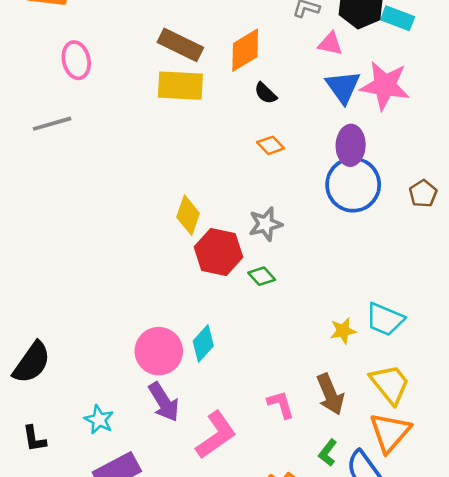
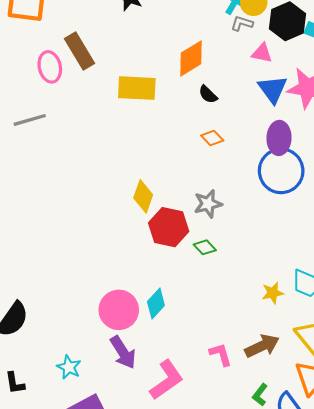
brown rectangle: (180, 45) -> (80, 51), moved, turned 33
brown arrow: (330, 394) -> (262, 346), turned -92

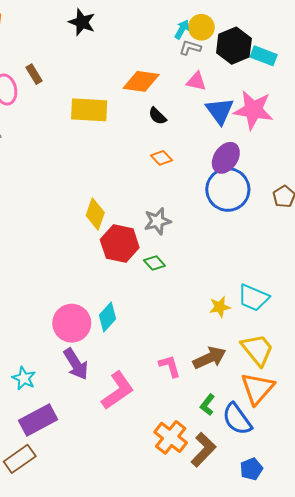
brown rectangle: (80, 51) -> (34, 74), size x0.6
pink triangle: (262, 53) -> (196, 81), moved
orange diamond: (191, 58) -> (141, 81), turned 39
purple ellipse: (279, 138) -> (226, 158), turned 32

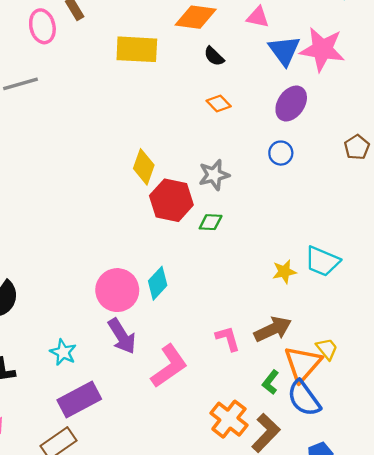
blue circle: (228, 189) -> (281, 153), moved, size x0.5
green diamond: (154, 263) -> (211, 222), turned -45
yellow trapezoid: (257, 350) -> (327, 349), moved, size x0.6
orange triangle: (257, 388) -> (303, 364), moved

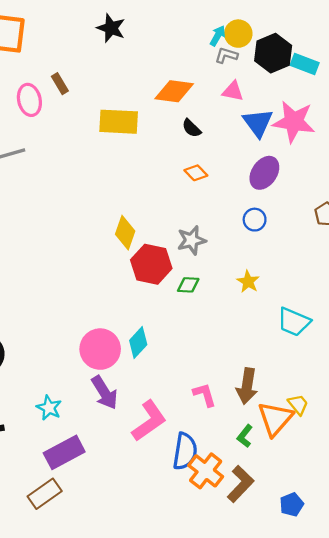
yellow star: (284, 272) -> (248, 282), moved, turned -30
brown arrow: (273, 329) -> (247, 386), turned 124
blue semicircle: (304, 398) -> (185, 451), moved, turned -135

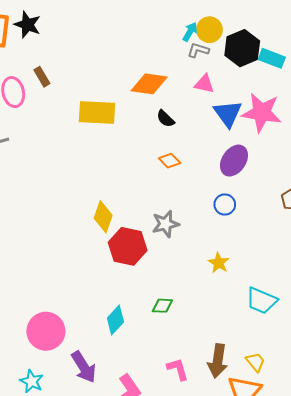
black star: (111, 28) -> (28, 25), moved
green diamond: (188, 285) -> (162, 306), moved
pink circle: (100, 349) -> (46, 331), moved
yellow trapezoid: (298, 405) -> (255, 362), moved

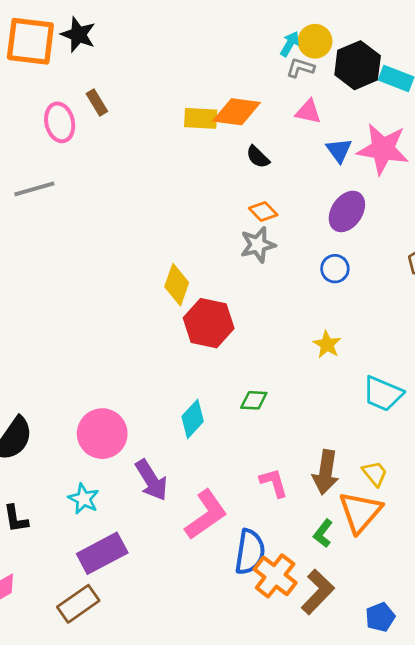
yellow rectangle: (97, 113) -> (201, 118), moved, size x0.7
blue triangle: (228, 114) -> (339, 150), size x0.7
gray star: (165, 224) -> (258, 245), moved

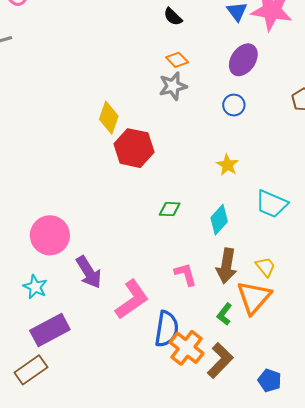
cyan diamond: (193, 419) -> (219, 220), moved
blue pentagon: (380, 617) -> (270, 380), turned -30

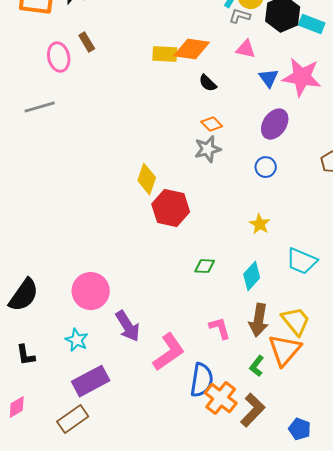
yellow trapezoid: (265, 267) -> (296, 321), size x1.5

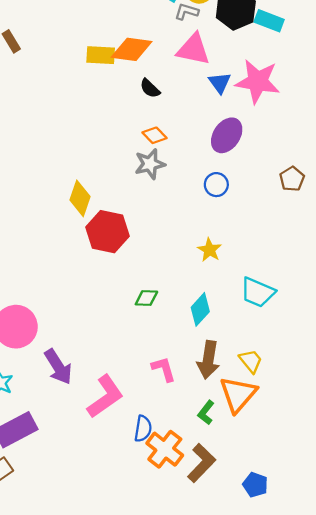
pink triangle: (246, 49) -> (193, 49), size x1.5
yellow trapezoid: (296, 321) -> (251, 361), size x0.7
blue semicircle: (202, 380) -> (143, 429), size x0.7

